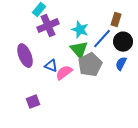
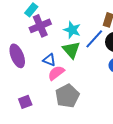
gray pentagon: (90, 65) -> (67, 96), moved
blue triangle: (51, 66) -> (49, 60), moved

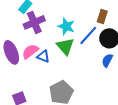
pink semicircle: (56, 73) -> (30, 51), moved

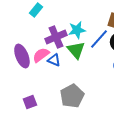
purple cross: (34, 22) -> (56, 37), moved
cyan star: (66, 26) -> (77, 30), turned -30

